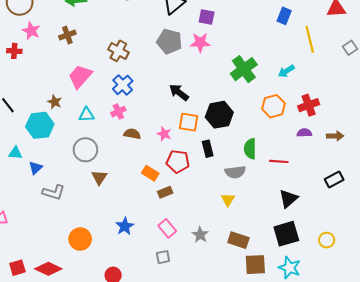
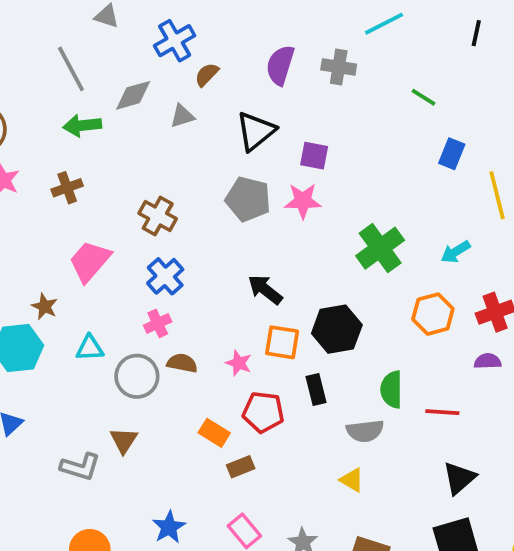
cyan triangle: (87, 115) -> (90, 348), moved
gray circle: (85, 150) -> (137, 376), moved
gray L-shape: (54, 192) -> (80, 467), moved
yellow triangle: (228, 200) -> (352, 480), turned -32

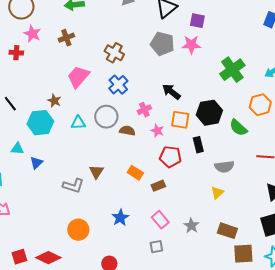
pink cross: (158, 323) -> (144, 110), moved
gray circle: (137, 376) -> (106, 117), moved
green semicircle: (391, 389) -> (238, 128), moved, turned -48
orange rectangle: (214, 433) -> (135, 173), moved
yellow triangle: (352, 480) -> (217, 193), turned 48

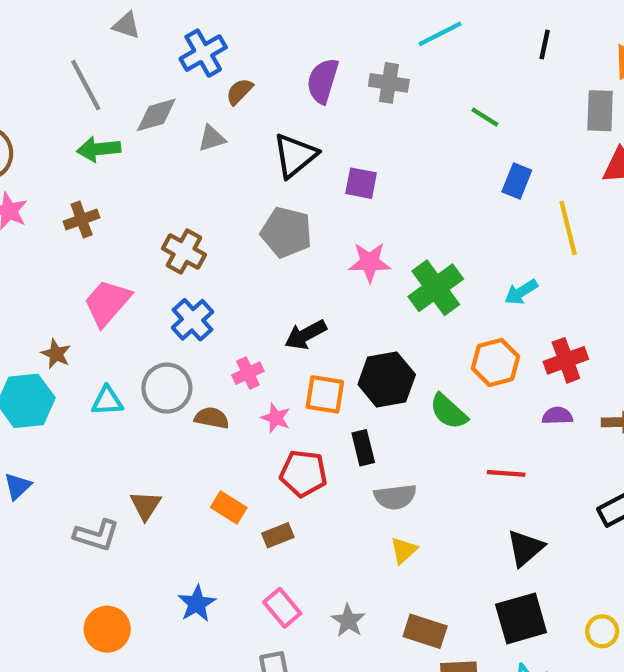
pink star: (191, 45) -> (370, 262), moved
black arrow: (171, 92) -> (306, 335), turned -66
gray semicircle: (224, 167) -> (395, 497), moved

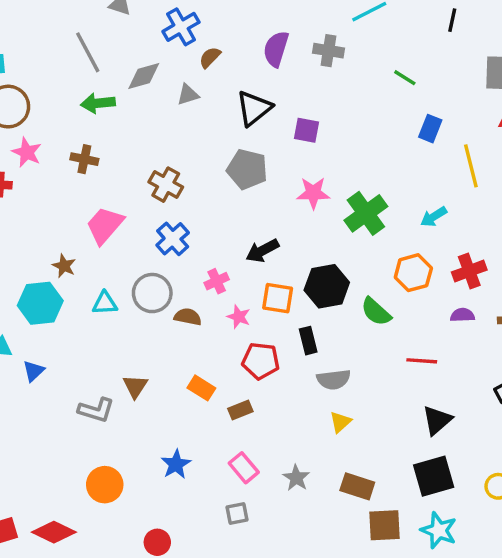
brown cross: (82, 219) -> (84, 159), turned 32

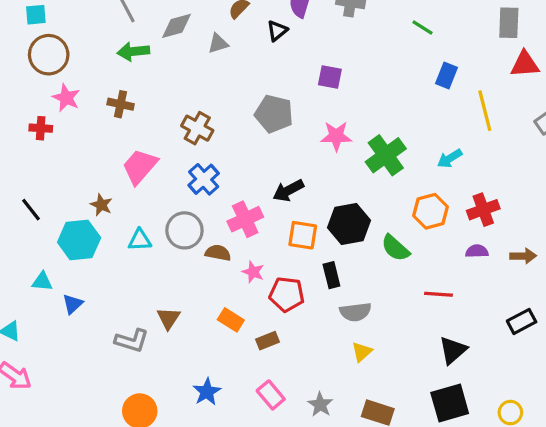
black triangle: (254, 108) -> (277, 31), moved, size x0.6
pink cross: (217, 281) -> (245, 219), size x1.5
pink star: (239, 317) -> (253, 272), moved

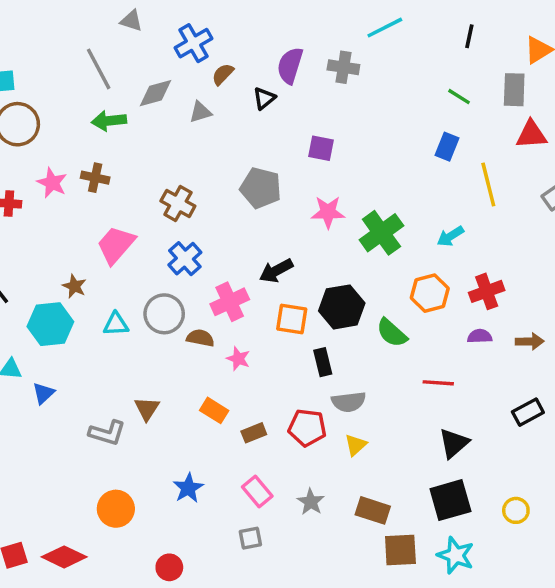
green line: (423, 27) -> (459, 97), moved
pink star: (66, 98) -> (52, 183), moved
red pentagon: (287, 294) -> (307, 428), moved

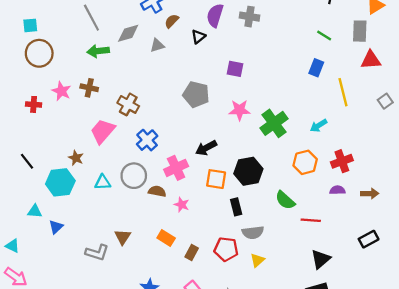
brown cross: (178, 203) -> (128, 104), moved
green semicircle: (392, 333) -> (285, 200), moved
brown rectangle: (254, 433) -> (192, 252), turned -40

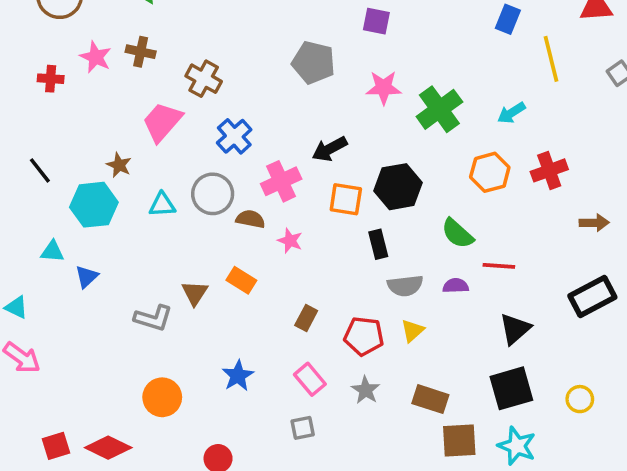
purple semicircle: (337, 190) -> (456, 286), moved
orange rectangle: (166, 238) -> (241, 280), moved
black rectangle: (369, 239) -> (592, 296), size x1.4
red pentagon: (226, 249) -> (364, 336), moved

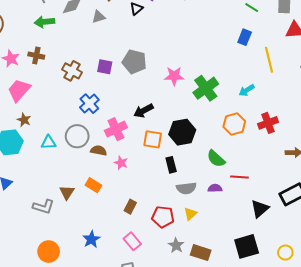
purple square: (376, 21) -> (105, 67), moved
pink trapezoid: (162, 122) -> (19, 90), moved
black triangle: (515, 329) -> (260, 209), moved
gray star: (366, 390) -> (176, 245), moved

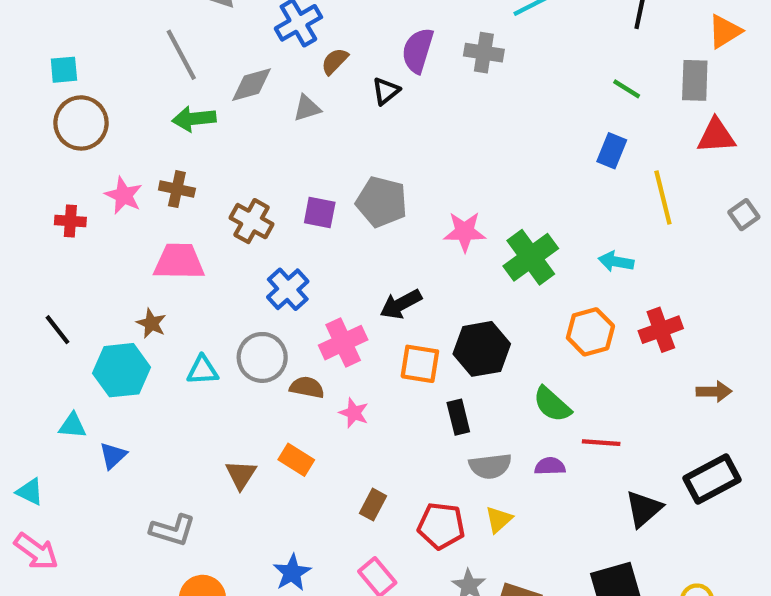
pink trapezoid: (19, 90) -> (179, 262), moved, turned 50
cyan arrow: (247, 90) -> (616, 262), turned 42
gray L-shape: (43, 207) -> (173, 530), moved

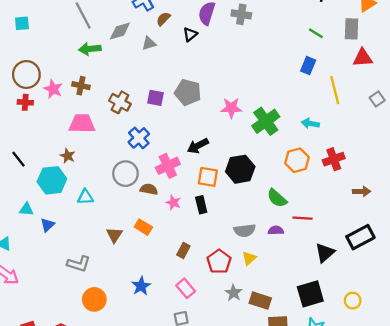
brown circle: (81, 123) -> (26, 75), moved
cyan triangle: (202, 370) -> (85, 197), moved
black rectangle: (458, 417) -> (201, 205), moved
red pentagon: (441, 526) -> (219, 262), turned 30

